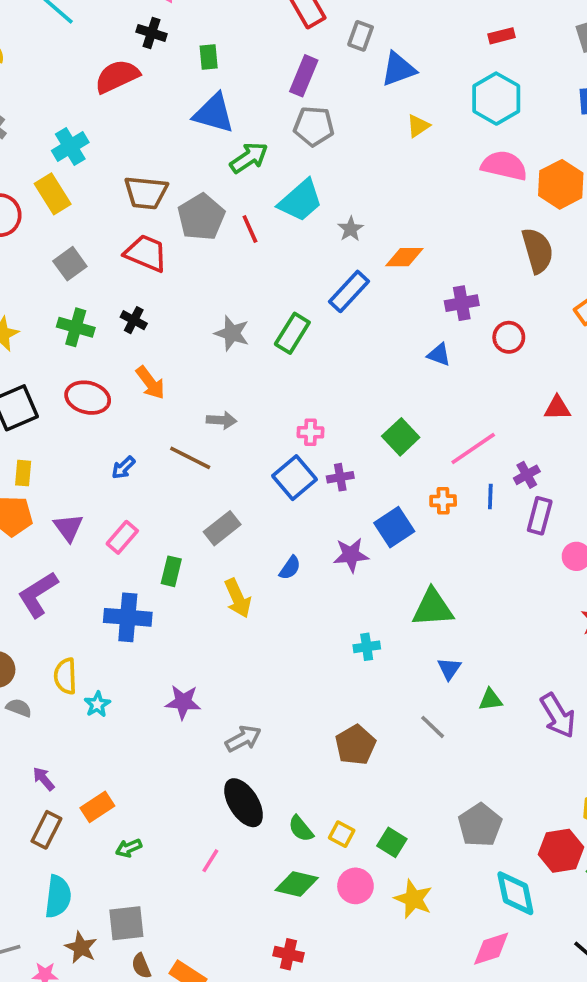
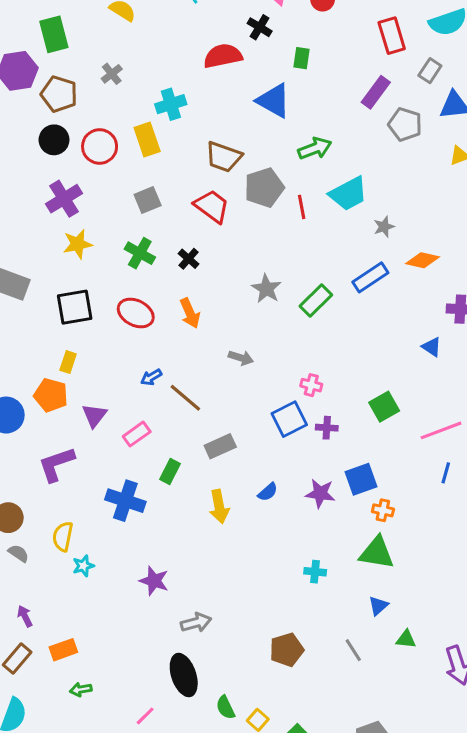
blue triangle: (214, 113) -> (274, 101), moved
gray pentagon: (314, 126) -> (405, 124), moved
brown line: (190, 458) -> (185, 398), moved
orange cross: (443, 501) -> (383, 510), moved

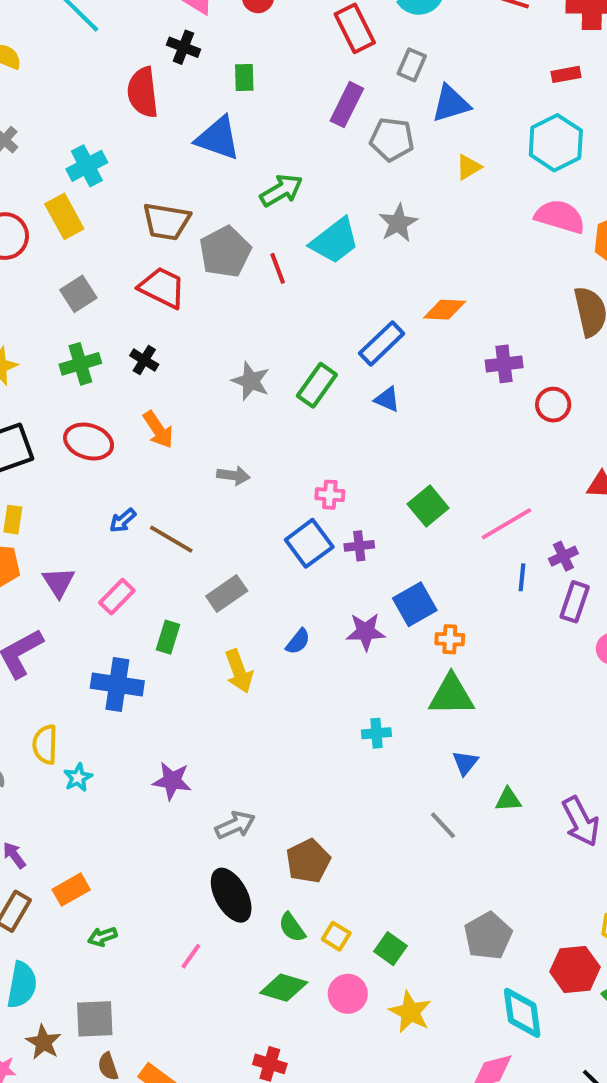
red semicircle: (223, 56) -> (143, 92), turned -75
gray star: (384, 227) -> (398, 223), moved, size x1.4
green cross: (140, 253) -> (80, 364), turned -36
blue triangle: (432, 347) -> (387, 399), moved
brown pentagon: (287, 650) -> (308, 861), moved

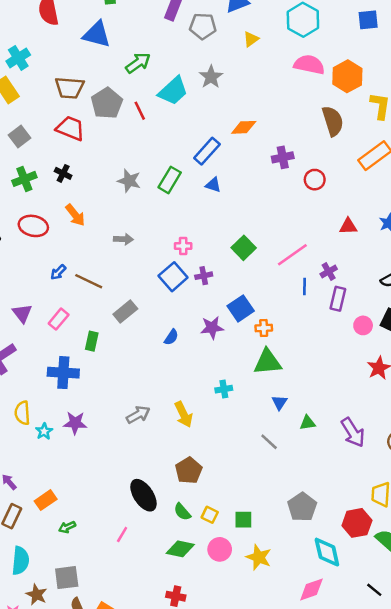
yellow arrow: (239, 671) -> (184, 414), moved
purple star: (172, 781) -> (75, 423), moved
gray arrow: (235, 825) -> (138, 415), moved
green square: (390, 949) -> (243, 520), turned -30

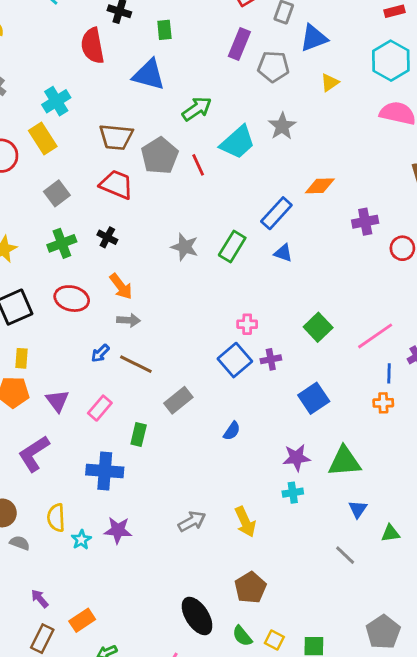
gray arrow: (123, 239) -> (129, 320), moved
purple star: (212, 328) -> (296, 458), moved
orange cross: (264, 328) -> (383, 403), moved

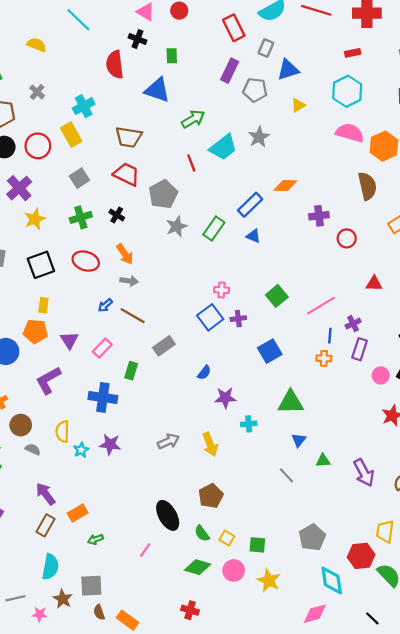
gray pentagon: (160, 156) -> (163, 194), moved
gray star: (185, 247) -> (177, 226), turned 30
purple star: (296, 458) -> (225, 398), moved
purple arrow: (40, 599) -> (46, 494), size x1.5

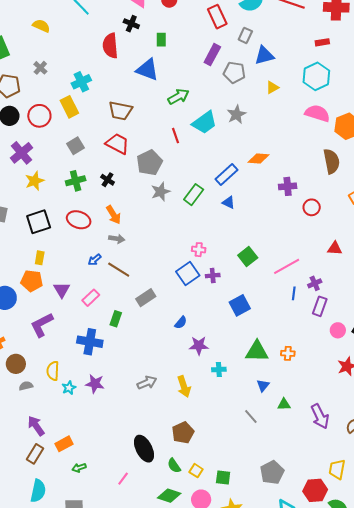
orange cross: (324, 358) -> (288, 353), moved
gray semicircle: (33, 449) -> (26, 386), turned -40

